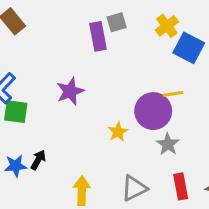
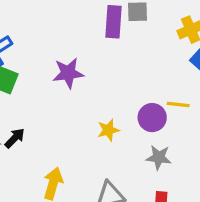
purple circle: (153, 111) -> (152, 118), size x0.7
gray star: (168, 144) -> (159, 157), turned 30

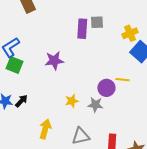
yellow star: (108, 130) -> (72, 101), moved
gray star: (159, 157) -> (95, 105), moved

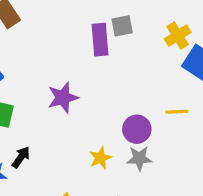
purple circle: (106, 88) -> (137, 129), moved
black arrow: (21, 101) -> (21, 157), moved

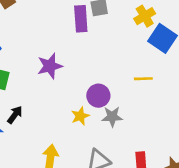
purple circle: (137, 129) -> (98, 96), moved

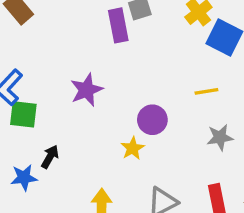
gray star: (112, 117) -> (220, 137), moved

